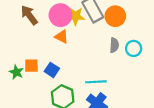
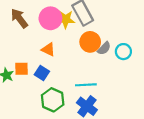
orange circle: (115, 16) -> (90, 42), moved
orange triangle: (62, 37) -> (48, 49), moved
gray semicircle: (114, 45) -> (104, 48), turned 40

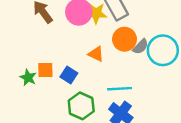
orange triangle: (48, 49) -> (96, 54), moved
cyan circle: (123, 52) -> (163, 50), size x1.6

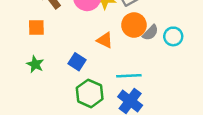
cyan circle: (163, 50) -> (173, 36), size x0.6
orange square: (45, 70) -> (36, 28), moved

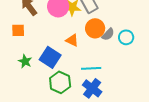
blue square: (77, 62) -> (50, 57), size x1.5
green star: (35, 64) -> (25, 61), moved

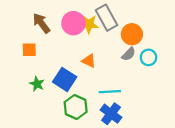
orange circle: (95, 28) -> (132, 34), moved

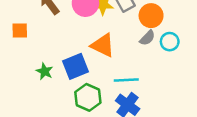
orange square: (29, 50) -> (20, 30), moved
orange triangle: (89, 61) -> (103, 45), size x1.5
blue square: (65, 79) -> (76, 66), turned 35

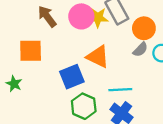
orange square: (20, 30) -> (31, 51), moved, size x1.5
green star: (45, 71) -> (14, 84), moved

